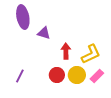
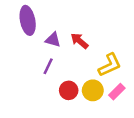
red arrow: (66, 51) -> (80, 41), moved, turned -49
purple line: (20, 76) -> (48, 66), moved

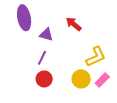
red arrow: (80, 41) -> (74, 24), moved
red circle: (69, 90) -> (44, 79), moved

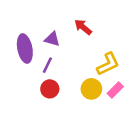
purple ellipse: (24, 18) -> (25, 48), moved

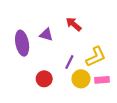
purple line: (47, 65) -> (69, 62), moved
pink rectangle: (115, 90) -> (102, 80), turned 40

